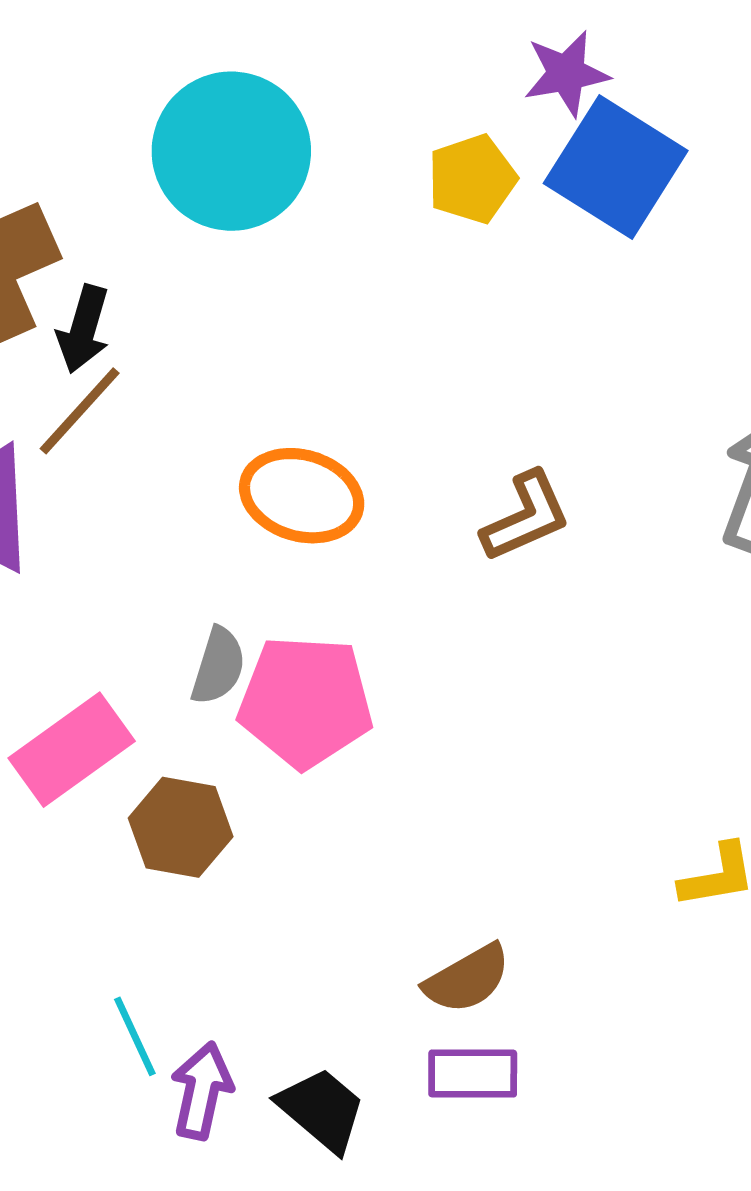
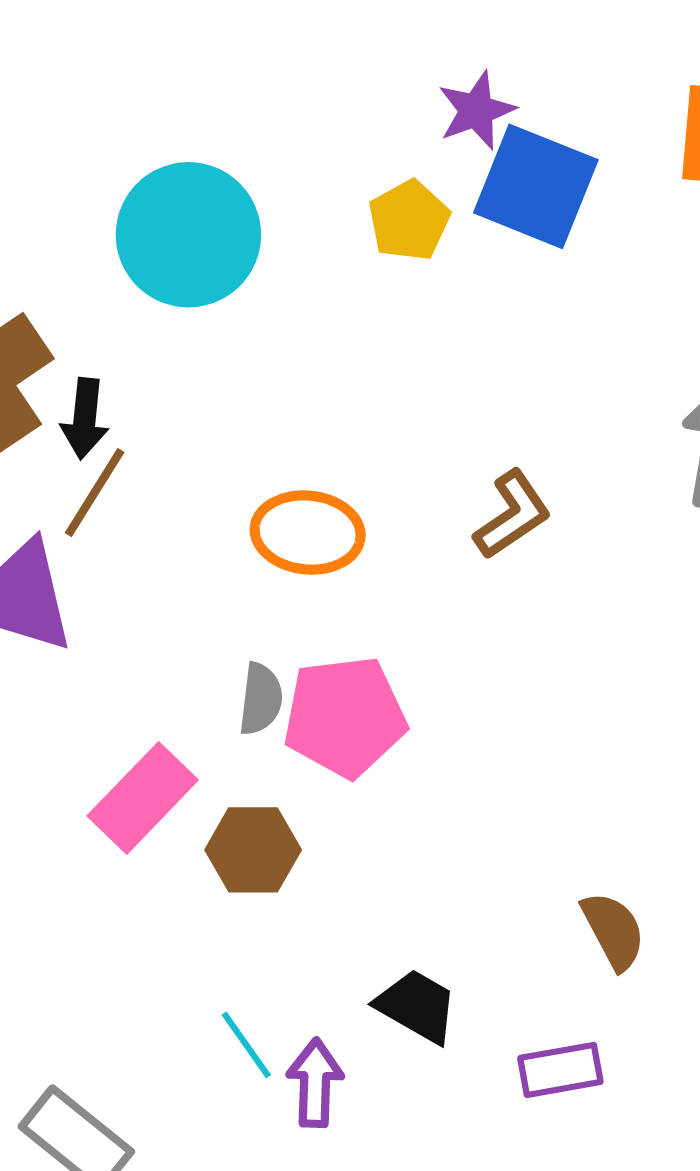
brown semicircle: (467, 979) -> (613, 931), moved, turned -78
purple rectangle: (473, 1074) -> (560, 1070), moved
black trapezoid: (322, 1110) -> (417, 1006), moved

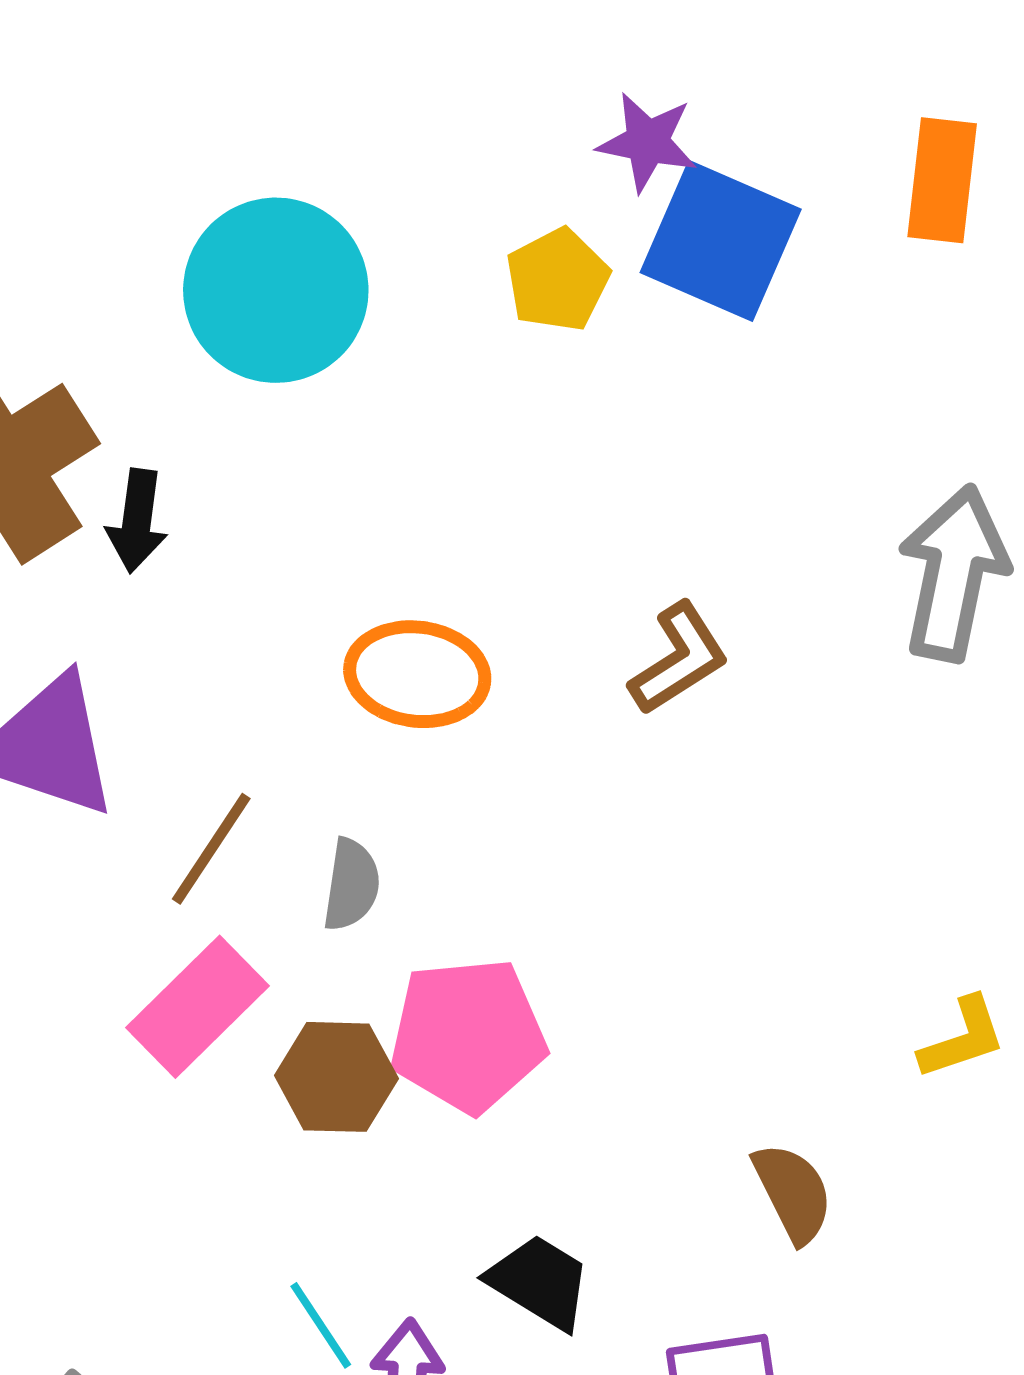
purple star: (476, 110) -> (647, 142), turned 30
brown line: (95, 493) -> (211, 849), moved
pink pentagon: (345, 717) -> (468, 1035), moved

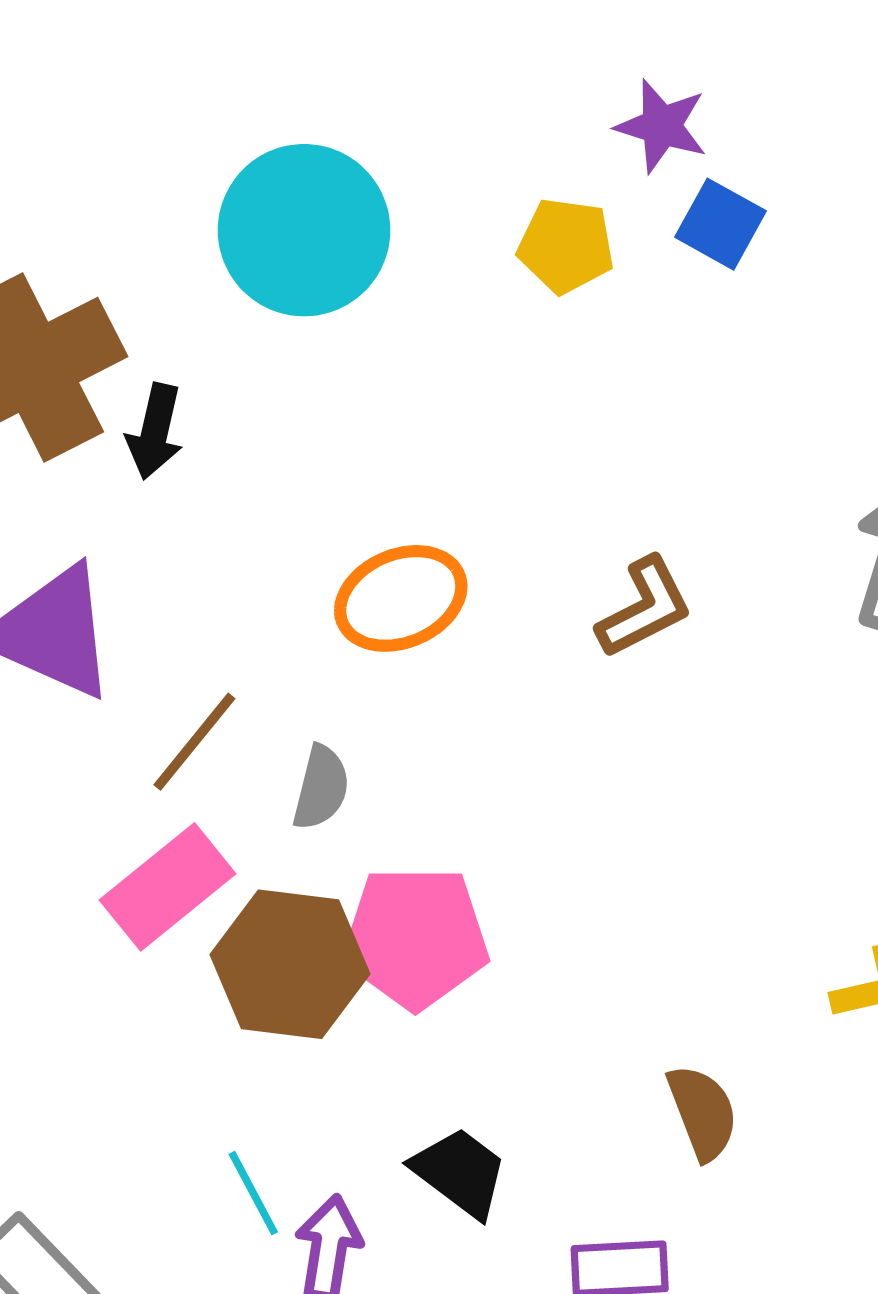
blue square: (721, 241) -> (720, 224), size x0.6
yellow pentagon: (558, 280) -> (566, 246), turned 30
orange ellipse: (417, 674) -> (401, 598), turned -36
brown hexagon: (336, 1077) -> (290, 964), size x1.4

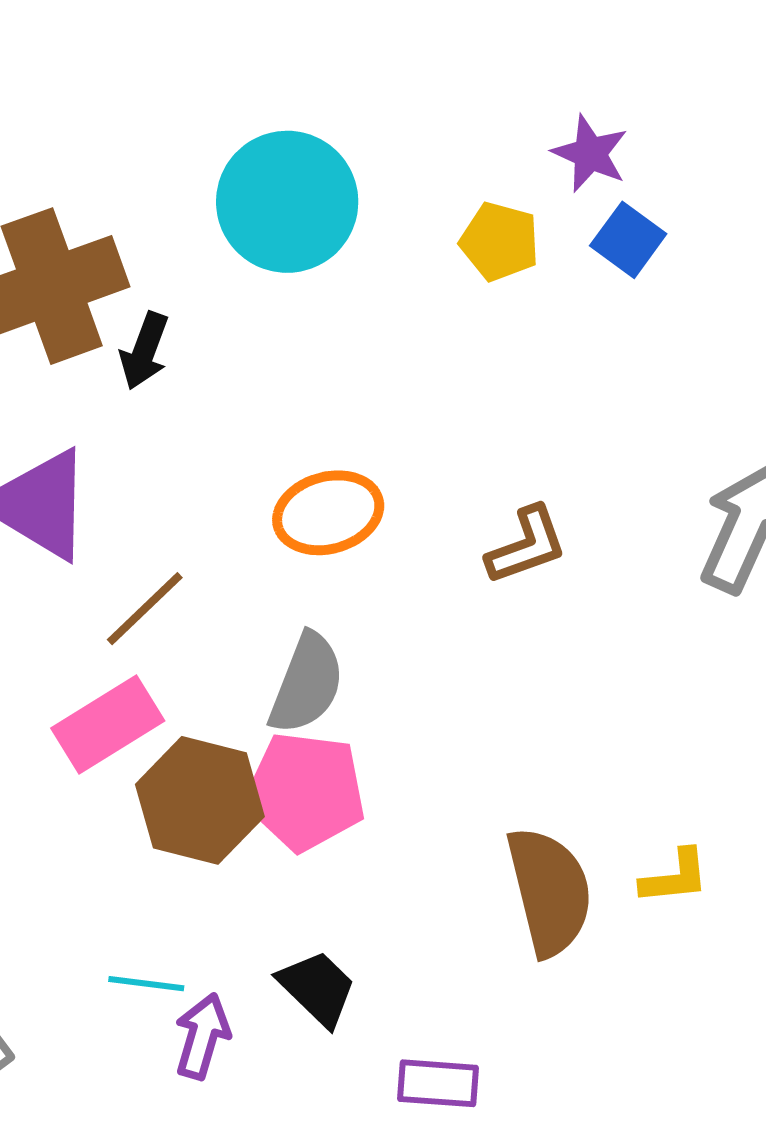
gray semicircle: (321, 788) -> (307, 683), moved, size x1.5
brown semicircle: (703, 1112) -> (550, 891), moved, size x1.6
cyan line: (253, 1193) -> (146, 984), turned -62

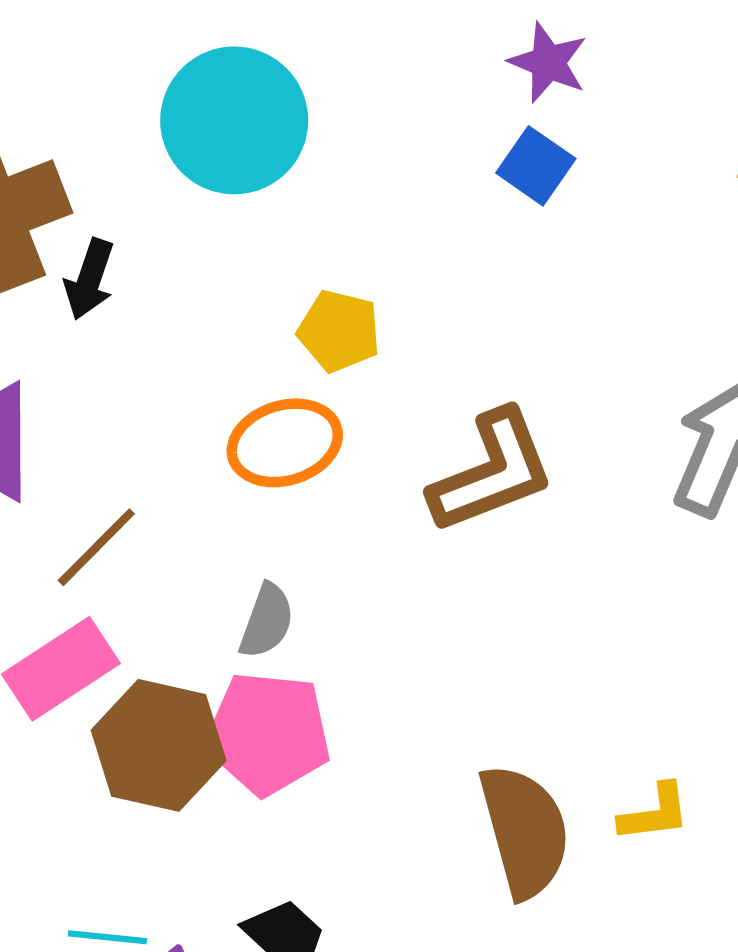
blue square: (628, 240) -> (536, 166), moved
yellow pentagon: (500, 241) -> (339, 331), moved
brown L-shape: (527, 545) -> (492, 472), size x1.5
gray semicircle: (307, 683) -> (267, 621), size x0.7

